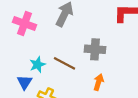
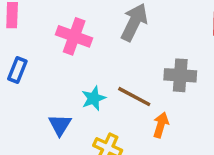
blue triangle: (25, 82) -> (60, 125), moved
orange arrow: (99, 82) -> (161, 125), moved

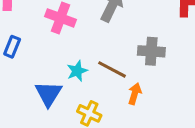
blue triangle: (60, 125) -> (48, 94), size x1.4

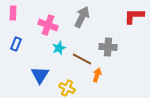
cyan star: (77, 71) -> (59, 48), moved

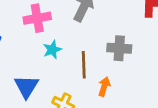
pink cross: (48, 25) -> (37, 18), turned -30
brown line: (82, 59) -> (84, 65), turned 60

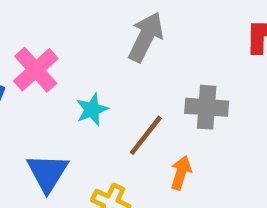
pink cross: (37, 18) -> (36, 70), moved, turned -32
brown line: (84, 65) -> (146, 135), turned 40

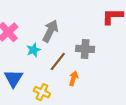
gray arrow: (146, 37) -> (50, 31), moved

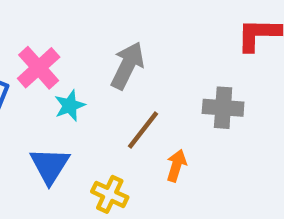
gray cross: (85, 49) -> (223, 108), moved
cyan star: (34, 50) -> (70, 106), moved

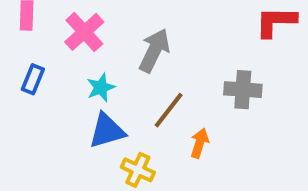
pink cross: (39, 68) -> (84, 32), moved
blue triangle: (50, 166) -> (107, 131), moved, turned 42

